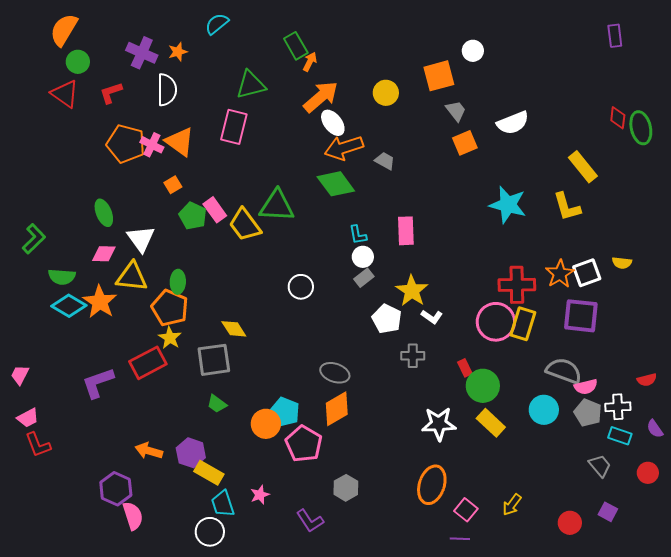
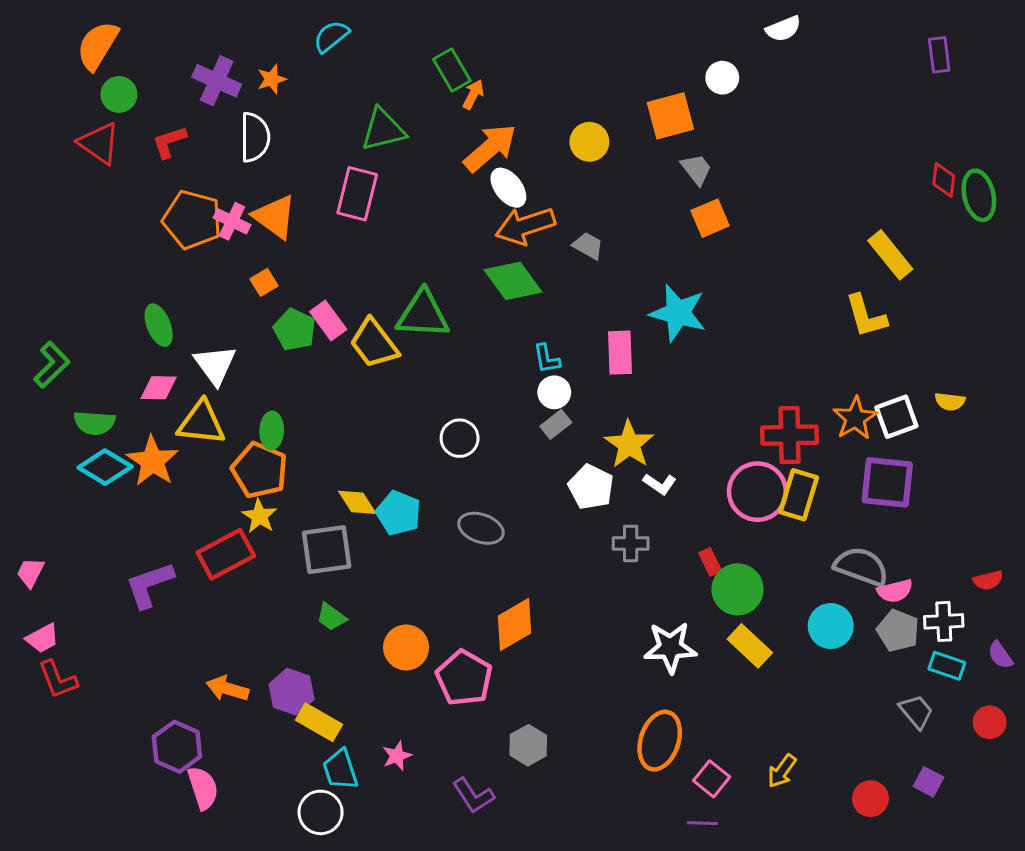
white semicircle: (513, 123) -> (783, 29), moved, size x0.7
cyan star: (508, 205) -> (678, 313), moved
gray ellipse: (335, 373) -> (481, 528), moved
cyan pentagon: (285, 412) -> (398, 513), moved

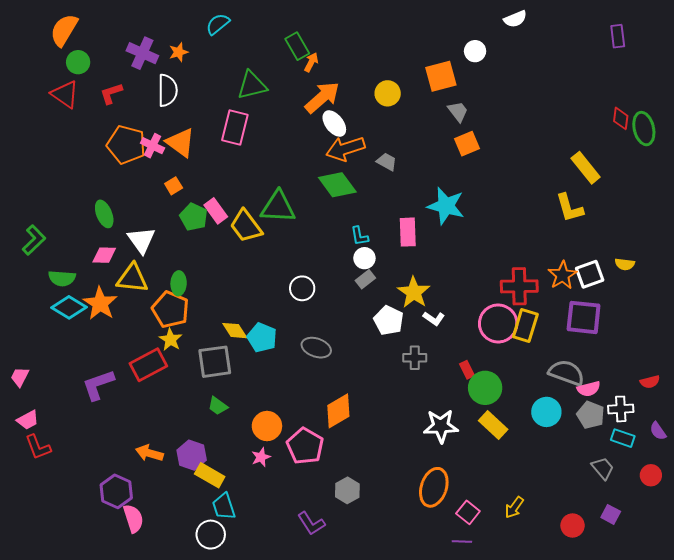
pink star: (397, 756) -> (261, 457), moved

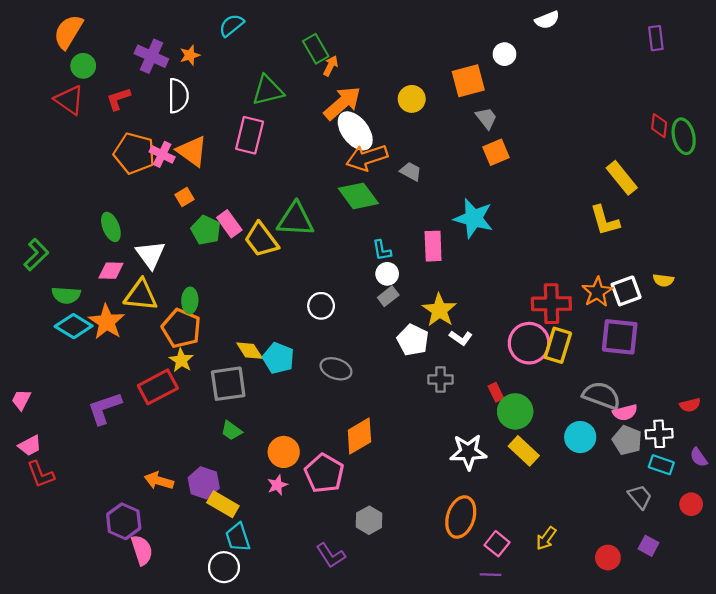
white ellipse: (334, 124) -> (355, 131), size x1.4

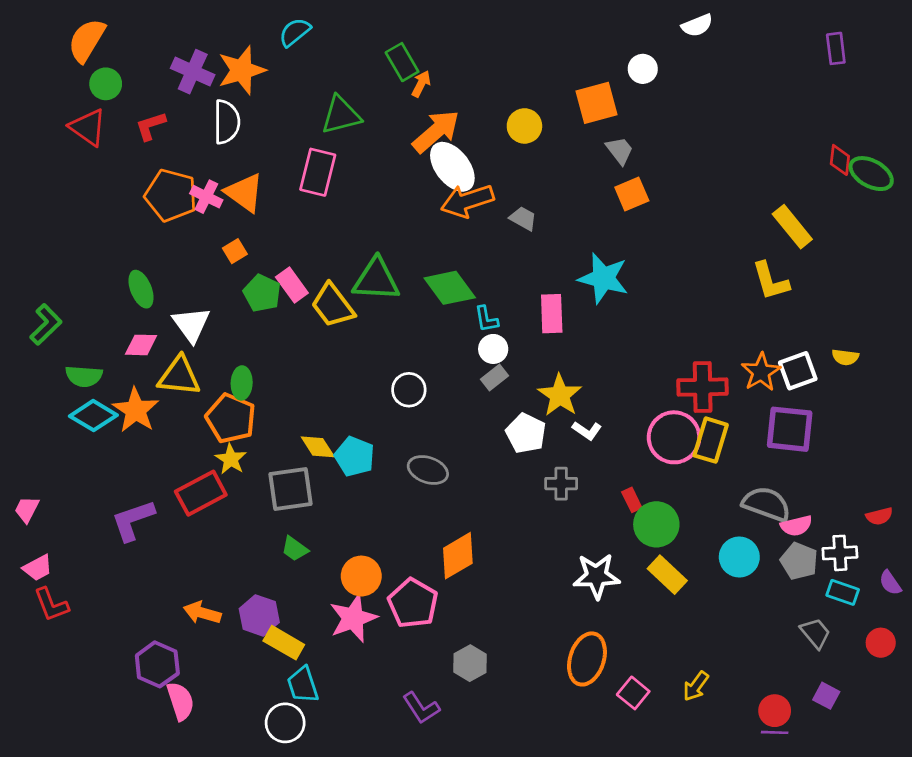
orange star: (190, 55) -> (242, 70), size x1.8
green ellipse: (684, 136) -> (871, 174), turned -48
green diamond: (358, 196) -> (450, 288), moved
pink star: (277, 485) -> (353, 618), size x1.8
purple line: (491, 575) -> (775, 732), moved

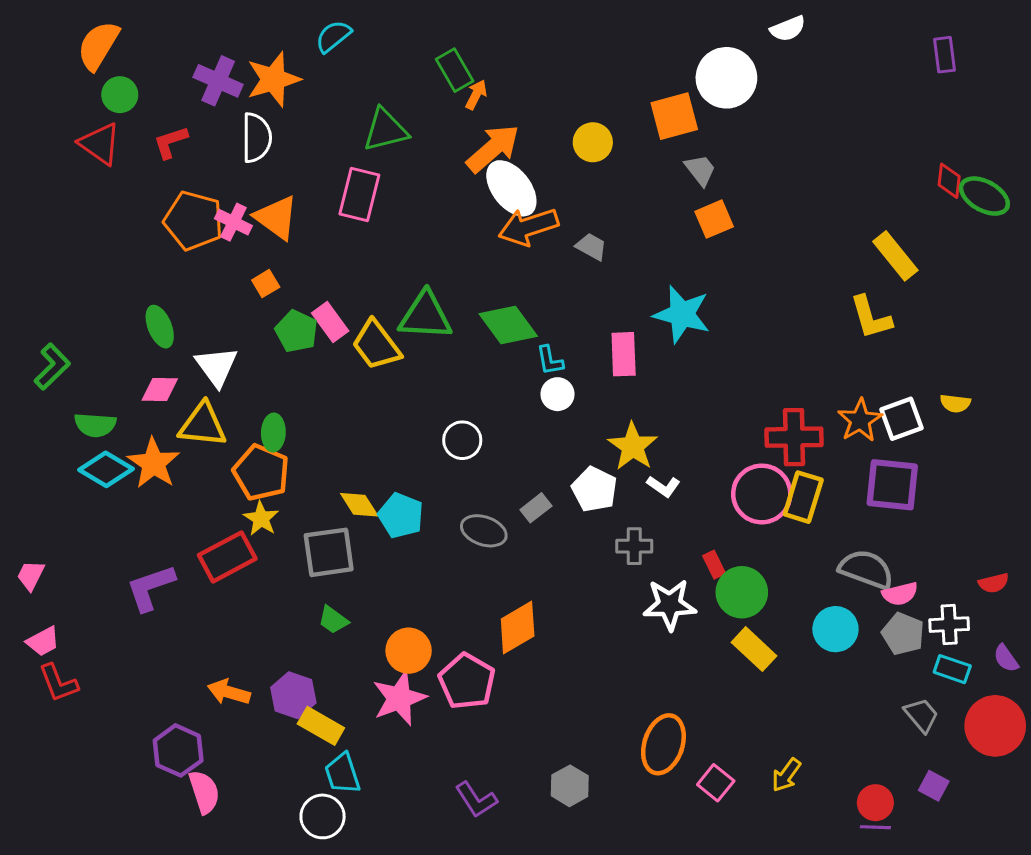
white circle: (643, 69) -> (726, 78), size x1.8
gray rectangle: (495, 378) -> (536, 508), moved
white star: (597, 576) -> (670, 605), moved
red circle: (881, 643) -> (995, 726), size x1.8
gray hexagon: (470, 663) -> (570, 786), moved

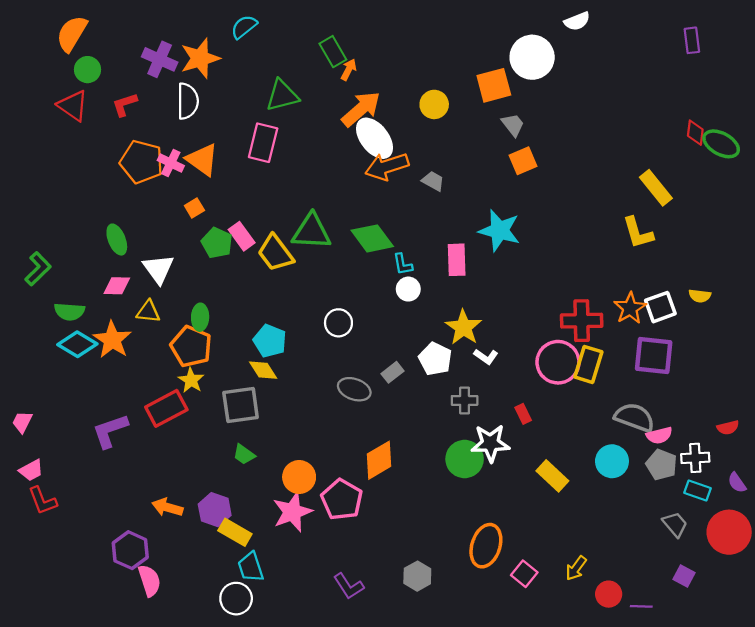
yellow triangle: (203, 425) -> (148, 312), size x0.7
cyan pentagon: (401, 515) -> (270, 341), moved
green circle: (742, 592) -> (465, 459), moved
red circle: (875, 803) -> (609, 594), moved

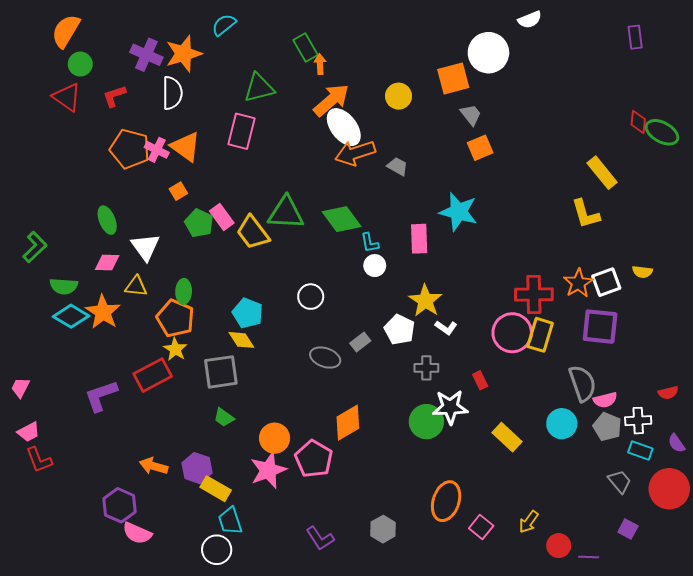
orange arrow: (349, 70) -> (320, 64), turned -30
gray semicircle: (634, 417) -> (582, 383), turned 51
pink semicircle: (149, 581) -> (137, 533), turned 132

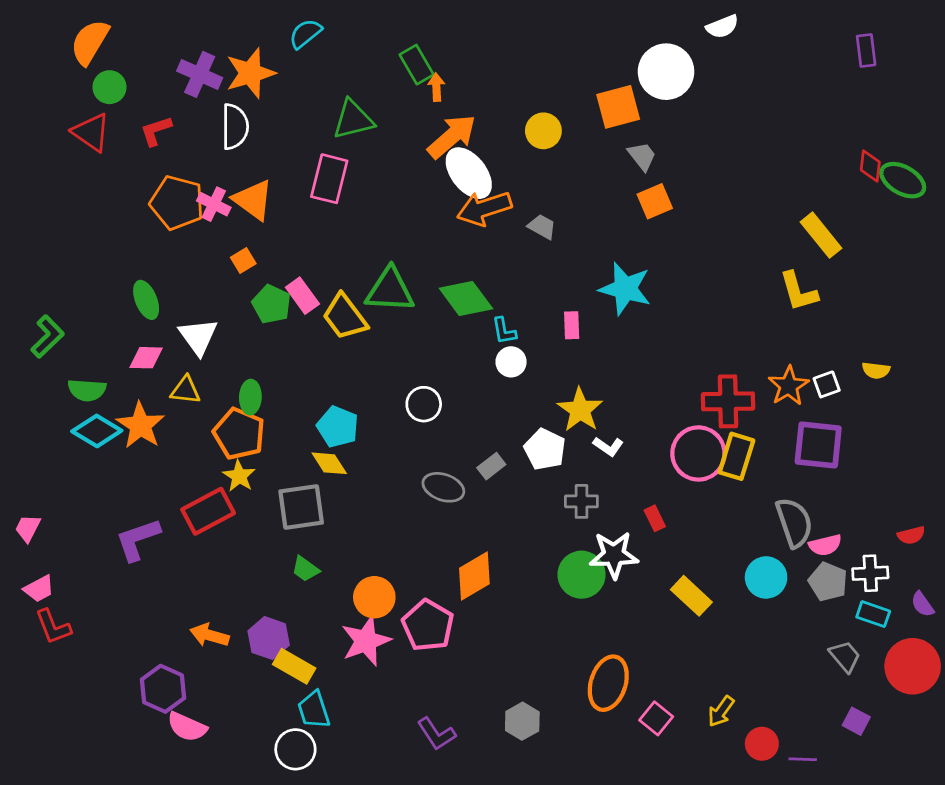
pink rectangle: (419, 239) -> (572, 325), size x0.7
white square: (606, 282) -> (827, 384), size x0.7

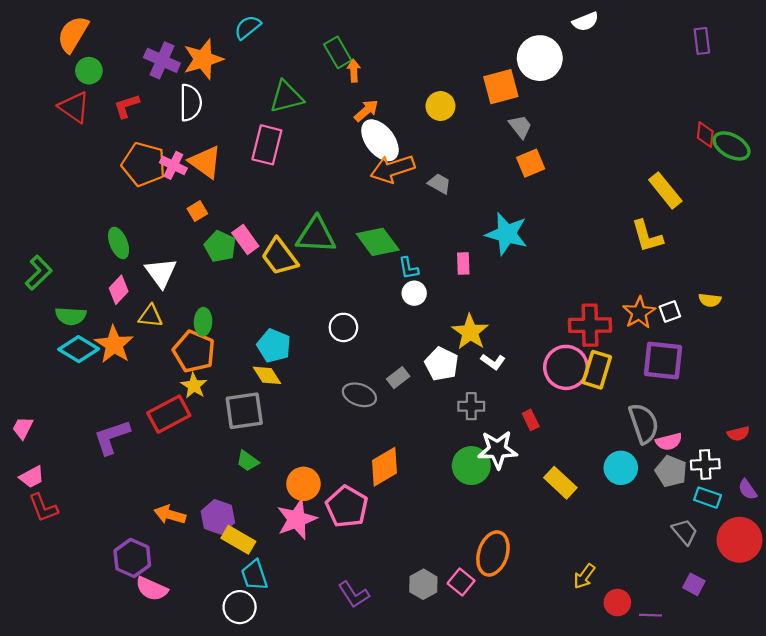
orange arrow: (452, 136) -> (366, 111), size x0.6
pink diamond: (146, 358) -> (119, 290), turned -48
pink square: (656, 718) -> (461, 582), moved

